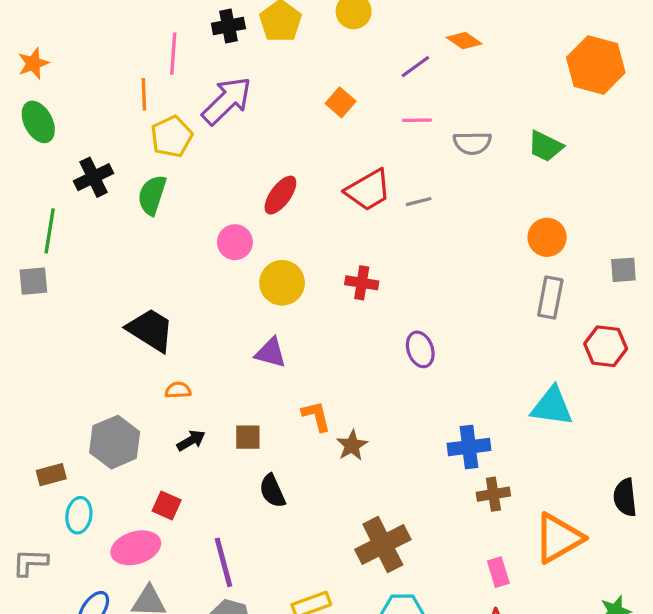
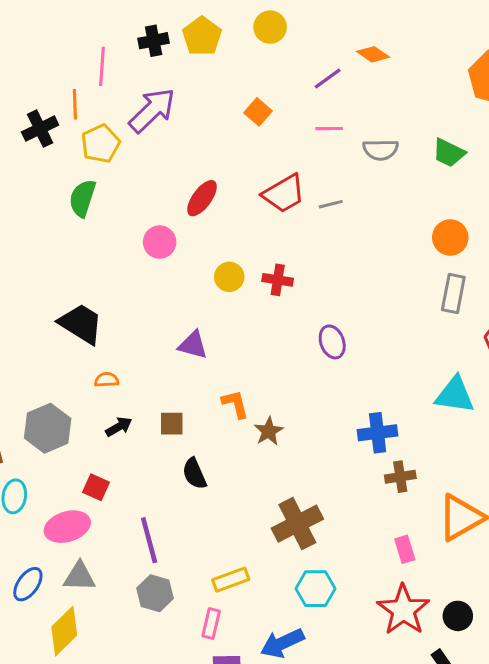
black cross: (94, 177) -> (40, 129), moved
yellow circle: (282, 283) -> (229, 277), moved, size x0.7

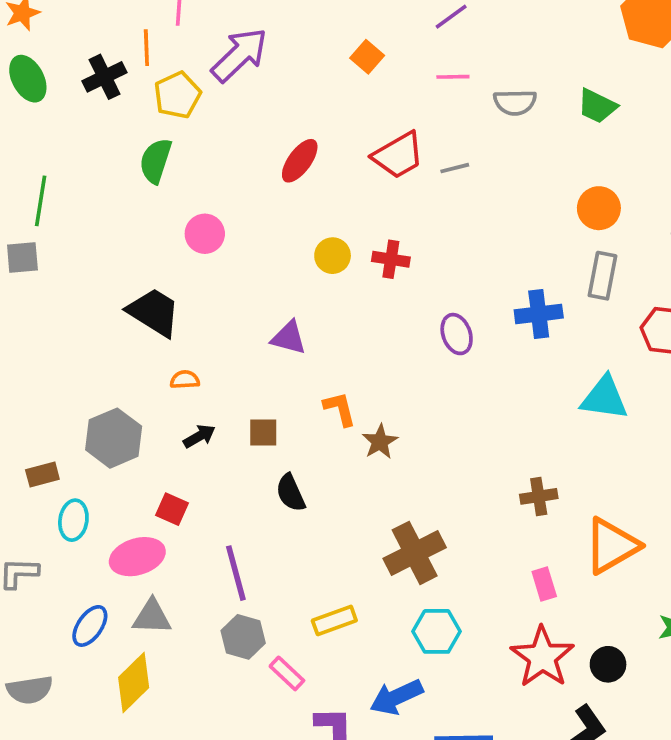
pink circle: (160, 242) -> (205, 234), moved
blue cross: (378, 433) -> (539, 314), moved
pink rectangle: (211, 623) -> (287, 673), moved, turned -60

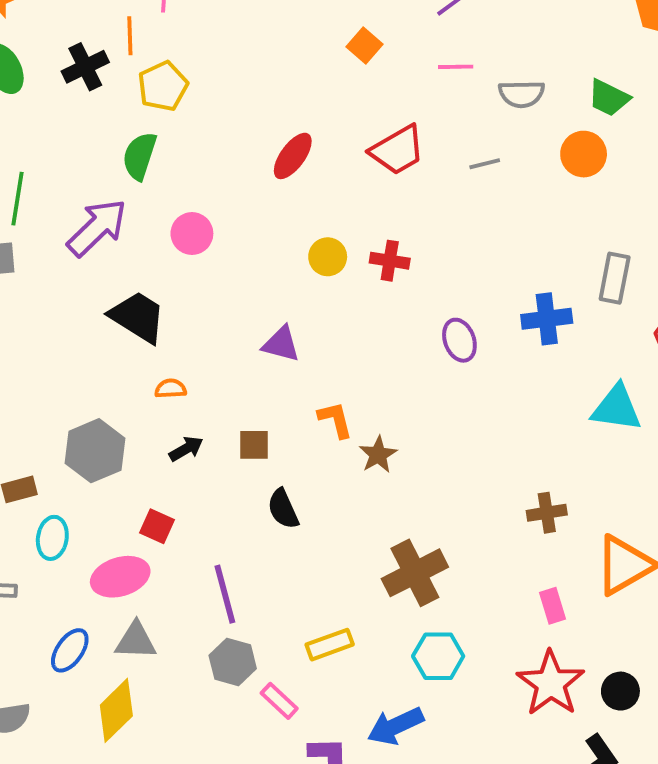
purple arrow: (239, 55) -> (97, 228), moved
gray line: (455, 168) -> (485, 164), moved
orange circle: (599, 208) -> (584, 154), moved

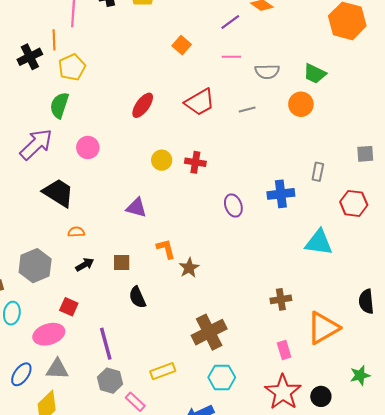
gray rectangle: (615, 278) -> (318, 172), size x0.7

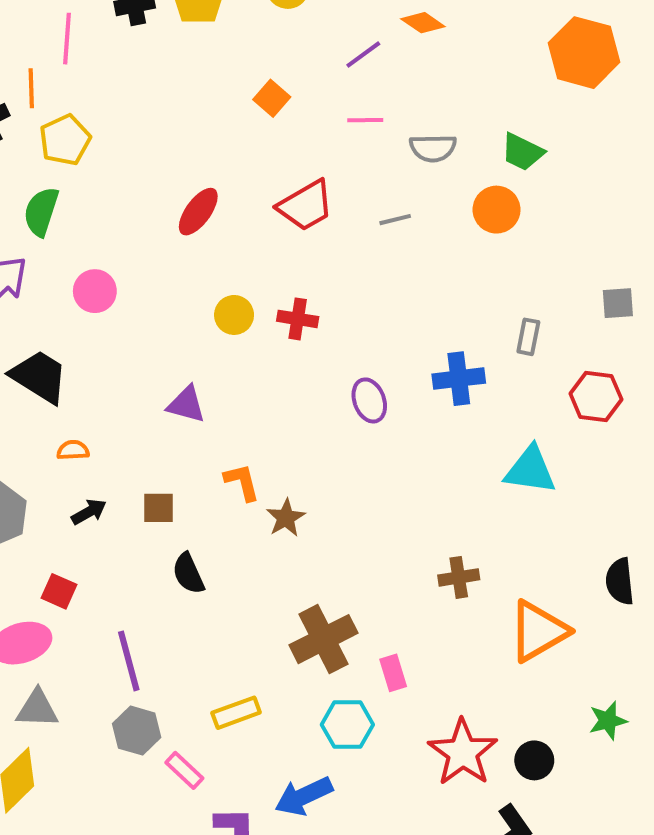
pink rectangle: (284, 350) -> (393, 673), moved

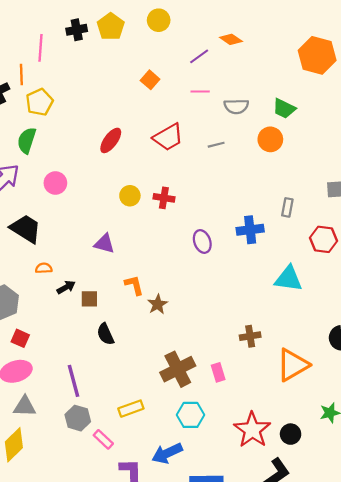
black arrow: (89, 512) -> (66, 287), moved
red square: (59, 591) -> (20, 338), moved
pink rectangle: (393, 673) -> (218, 372), moved

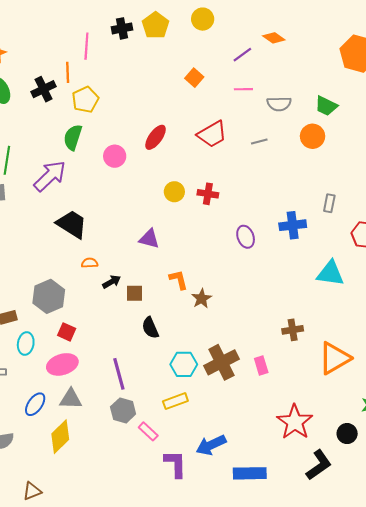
pink circle: (55, 183) -> (115, 156), moved
cyan hexagon: (191, 415) -> (184, 364), moved
black circle: (291, 434) -> (347, 434), moved

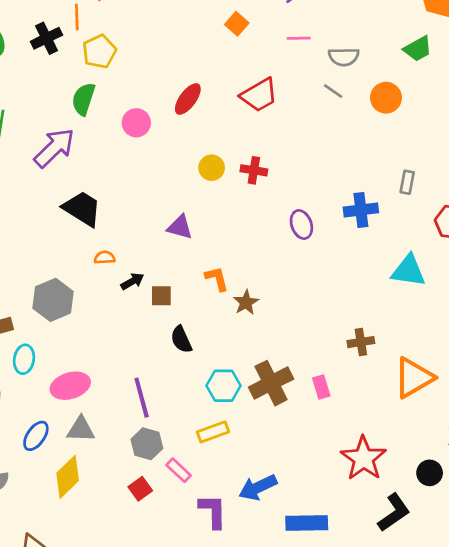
green trapezoid: (326, 106) -> (418, 49), moved, turned -55
gray line: (259, 141) -> (333, 91), moved, turned 49
red square: (67, 332) -> (140, 489), moved, turned 30

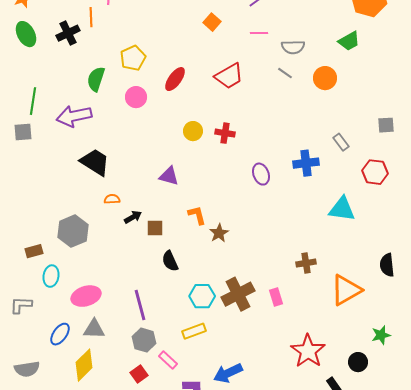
yellow pentagon: (99, 51) -> (133, 58), moved
purple arrow: (54, 148) -> (74, 116), turned -148
gray rectangle: (407, 182) -> (341, 142), turned -48

